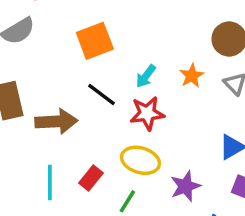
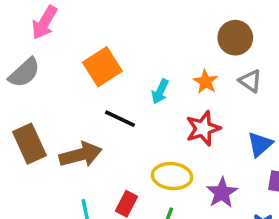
red star: (147, 113) -> (203, 128), moved

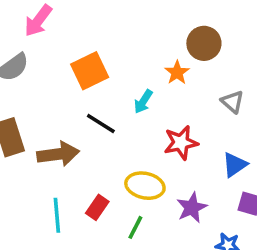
brown circle: (235, 38) -> (204, 43), moved
orange star: (206, 82) -> (177, 73), moved

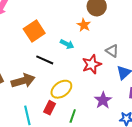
cyan arrow: (143, 102) -> (67, 44), turned -88
gray triangle: (232, 102) -> (112, 51), moved
yellow ellipse: (145, 186) -> (61, 89), moved, turned -40

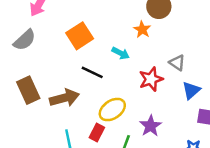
purple star: (103, 100) -> (151, 126), moved

